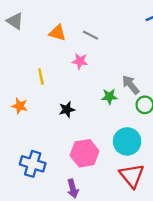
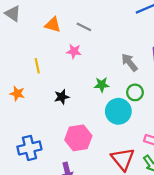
gray arrow: (131, 85) -> (129, 62), moved
cyan circle: (127, 141) -> (118, 111), moved
blue cross: (33, 164) -> (29, 148), turned -30

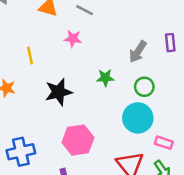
gray arrow: (129, 62) -> (138, 52), turned -108
black star: (62, 97) -> (59, 92), size x1.5
cyan circle: (118, 111) -> (138, 118), moved

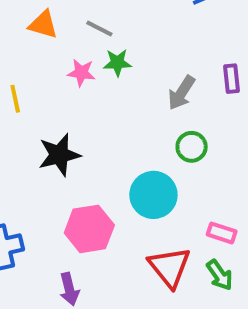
green star: (105, 78) -> (117, 63), moved
cyan circle: (138, 118) -> (153, 195), moved

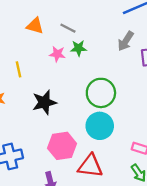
gray arrow: (182, 93) -> (126, 41), moved
green circle: (192, 147) -> (101, 93), moved, size x1.6
red triangle: (169, 267) -> (90, 166), moved, turned -44

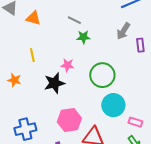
orange triangle: (35, 26) -> (33, 18), moved
pink star: (57, 54) -> (67, 65), moved
cyan circle: (100, 126) -> (113, 105), moved

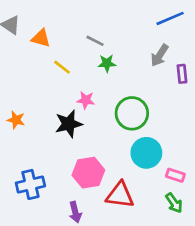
yellow line: (32, 55) -> (62, 67), moved, turned -40

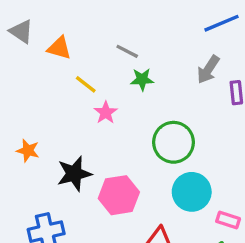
pink star: (86, 100) -> (106, 112), moved, turned 30
black star: (69, 124) -> (74, 174), moved
pink hexagon: (88, 173) -> (119, 195), moved

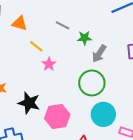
gray arrow: (208, 69) -> (99, 54), moved
green star: (142, 79) -> (85, 38), moved
black star: (74, 174) -> (29, 103), turned 30

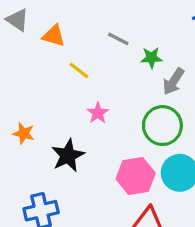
pink star: (49, 64) -> (98, 113), moved
black star: (29, 103) -> (68, 156), turned 30
pink hexagon: (57, 116) -> (136, 176), moved

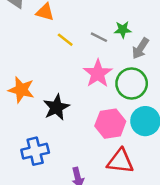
gray line: (118, 39) -> (99, 37), moved
pink star: (98, 113) -> (98, 73), moved, size x1.6
orange star: (24, 133) -> (21, 90), size x1.5

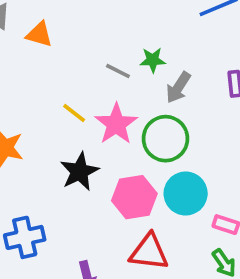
yellow line: (65, 40) -> (74, 113), moved
black star: (56, 107) -> (80, 172), moved

